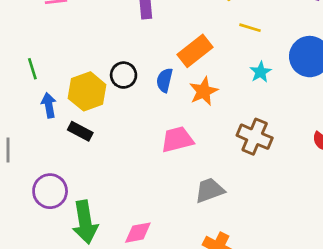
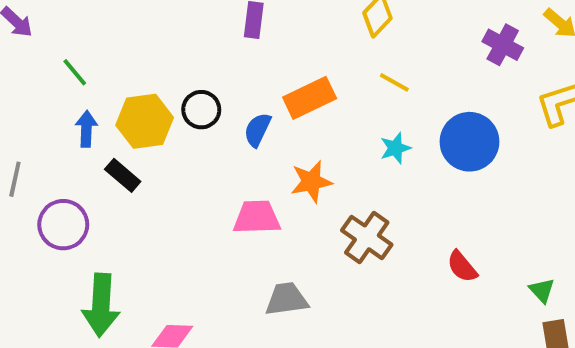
green line: (32, 69) -> (75, 72), turned -35
orange star: (204, 91) -> (311, 182), moved
purple circle: (50, 191) -> (63, 225), moved

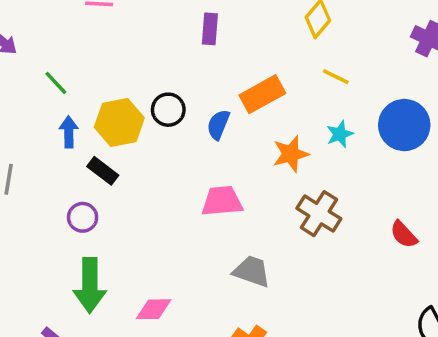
orange star: (311, 182) -> (291, 154), moved
purple circle: (63, 225) -> (83, 217), moved, size x0.7
gray trapezoid: (287, 299) -> (252, 271), turned 30

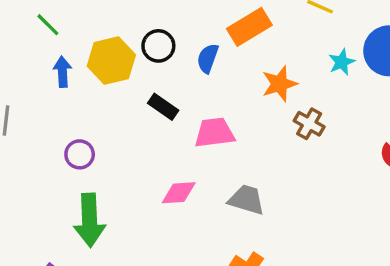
cyan star: (340, 134) -> (342, 62), moved
black rectangle: (103, 171) -> (163, 107), moved
brown cross: (319, 214) -> (309, 124), moved, size x0.7
pink diamond: (154, 309) -> (179, 193), moved

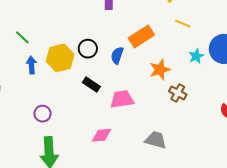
gray trapezoid: (247, 200) -> (156, 140), moved

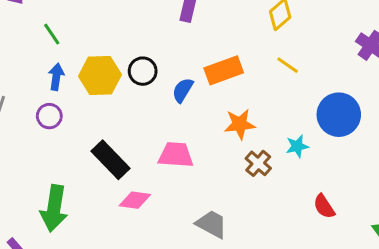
cyan star: (196, 56) -> (297, 146), moved
black rectangle: (91, 85) -> (111, 160), moved, size x1.5
purple circle: (43, 114) -> (49, 116), moved

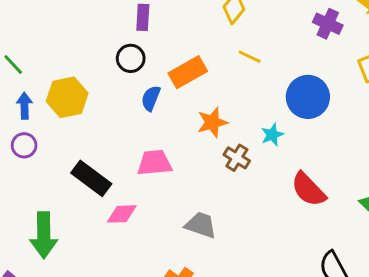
black circle: (143, 71) -> (131, 58), moved
red semicircle: (324, 206) -> (308, 189), size x1.5

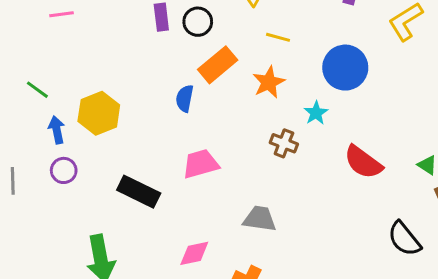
black circle: (131, 58) -> (198, 22), moved
orange star: (212, 122) -> (269, 82), moved
pink diamond: (122, 214) -> (194, 253), moved

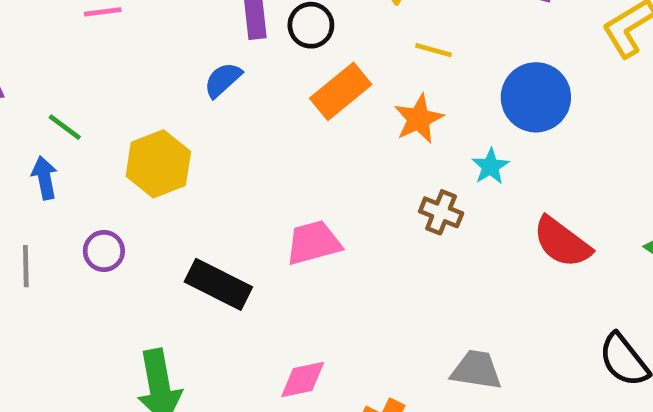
blue semicircle: (185, 98) -> (223, 80), moved, turned 36
blue arrow: (57, 130) -> (45, 178), moved
gray trapezoid: (260, 219) -> (476, 370), moved

